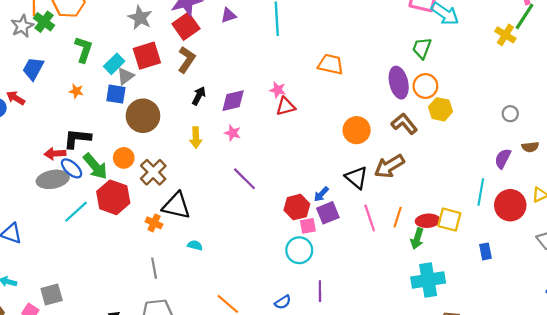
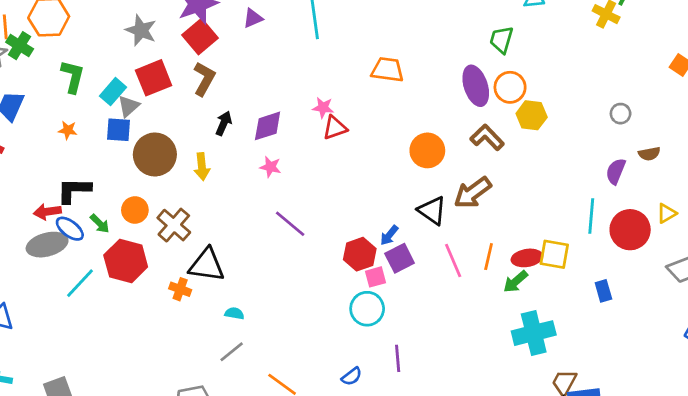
yellow arrow: (196, 138) -> (202, 167), moved
green arrow: (95, 166) -> (100, 224), size x0.6
green arrow: (417, 239) -> (515, 282), turned 36
gray line: (154, 268) -> (232, 352), moved, turned 66

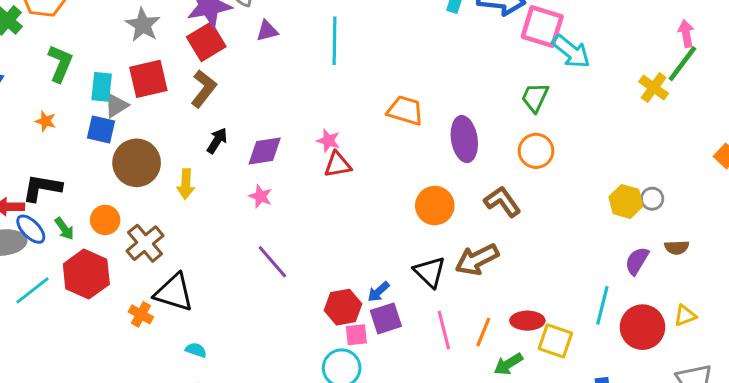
purple ellipse: (476, 86) -> (464, 139), moved
cyan rectangle: (113, 92) -> (102, 87), turned -44
yellow hexagon: (532, 115) -> (626, 202), moved
red ellipse: (527, 258) -> (527, 321), moved

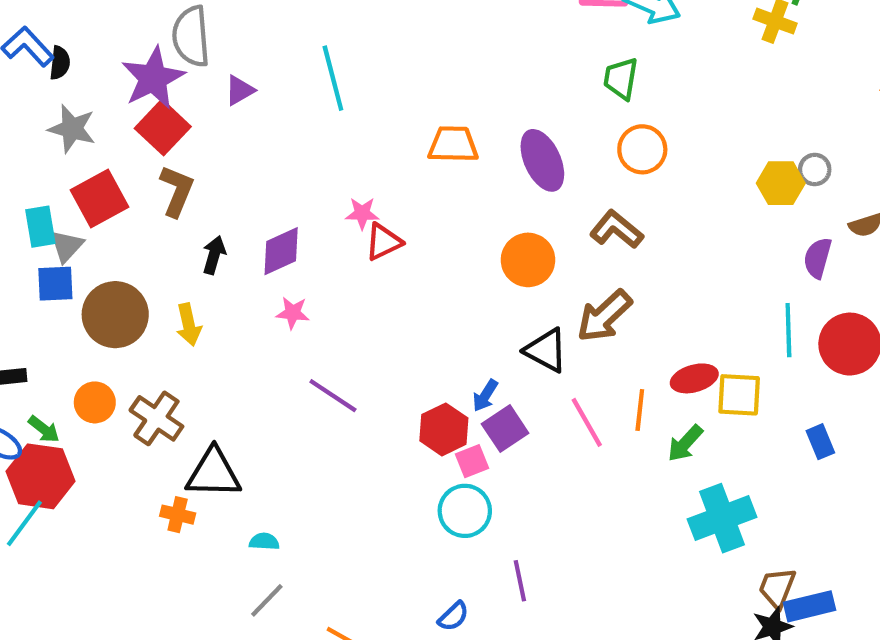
red hexagon: (86, 274) -> (40, 476), moved

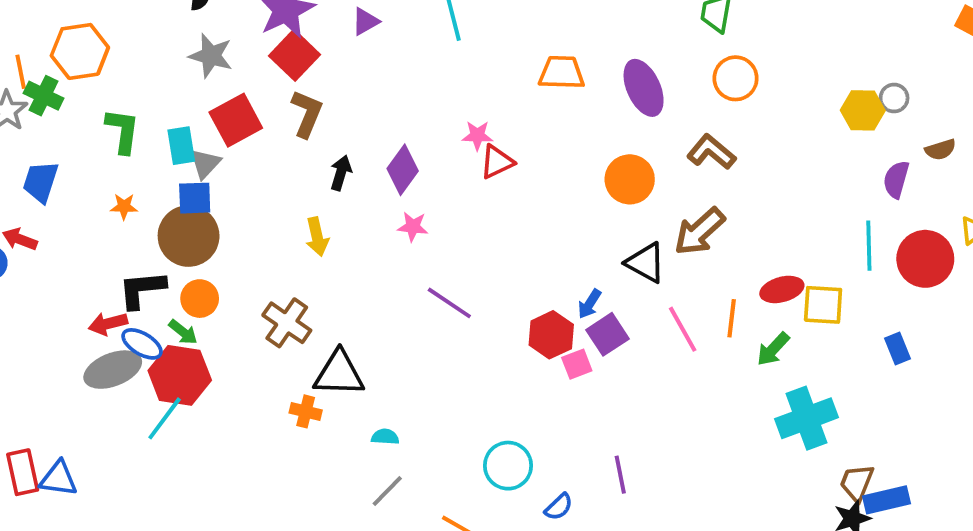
purple diamond: (281, 251) -> (403, 170), turned -30
brown circle: (115, 315) -> (189, 236), moved
orange circle: (95, 402) -> (200, 299), moved
cyan circle: (465, 511) -> (508, 466), moved

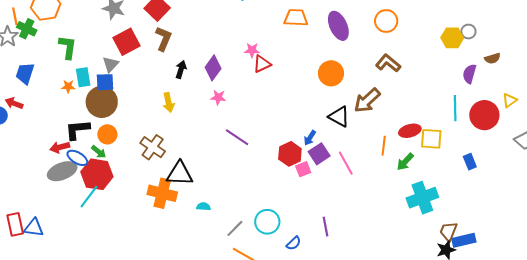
cyan rectangle: (181, 146) -> (83, 77), moved
brown L-shape: (711, 152) -> (388, 63), moved
pink line: (683, 329) -> (346, 163), moved
orange cross: (306, 411) -> (162, 193), size x1.8
gray line: (387, 491) -> (235, 228), moved

